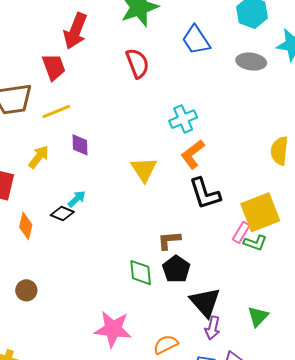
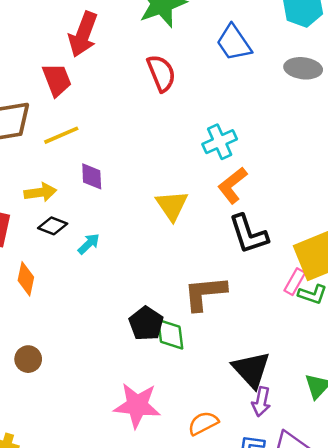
yellow arrow: (39, 157) -> (40, 192), turned 45
black diamond: (62, 214) -> (53, 226), moved
brown L-shape: (169, 240) -> (205, 293), size x1.5
black pentagon: (176, 269) -> (146, 324), moved

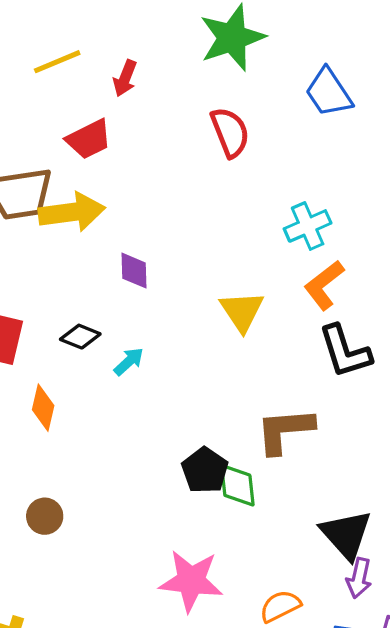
red arrow: (83, 34) -> (125, 78), size x0.6
red trapezoid: (57, 80) -> (89, 139), turned 84
yellow line: (61, 135) -> (57, 62), moved
yellow arrow: (40, 192) -> (72, 212), moved, size x1.5

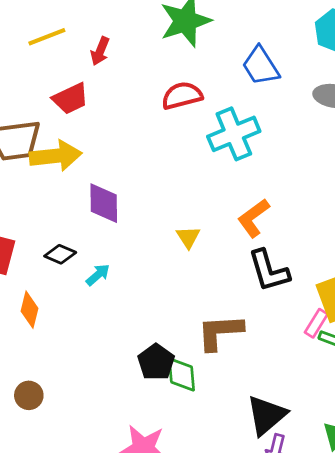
red semicircle: (230, 132) -> (182, 96), turned -84
cyan cross: (308, 226) -> (234, 134), moved, size x1.4
purple diamond: (134, 271) -> (104, 203), size x1.4
yellow triangle: (242, 311) -> (188, 237), size x0.7
black triangle: (346, 534) -> (266, 415), turned 30

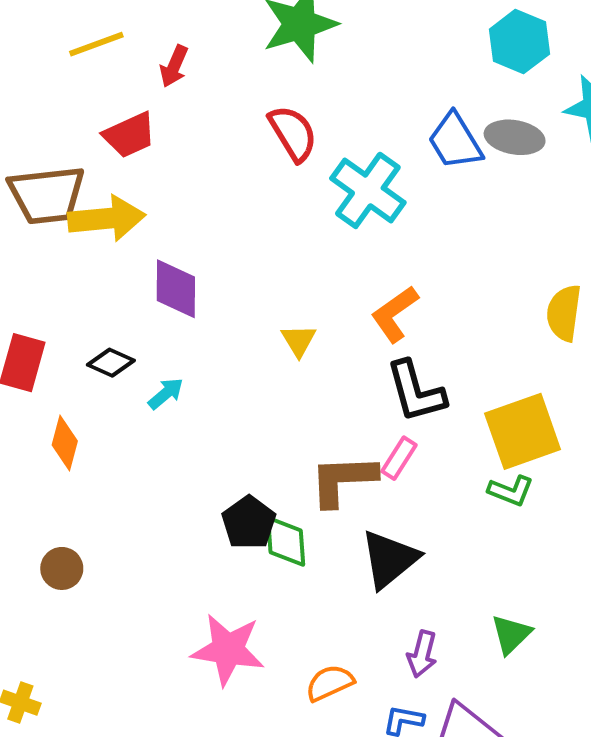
blue trapezoid: (261, 66) -> (455, 141), moved
red semicircle: (182, 96) -> (293, 133), turned 72
cyan cross: (234, 134) -> (368, 190), turned -33
pink rectangle: (316, 323) -> (399, 458), moved
black triangle: (266, 415) -> (389, 559), moved

